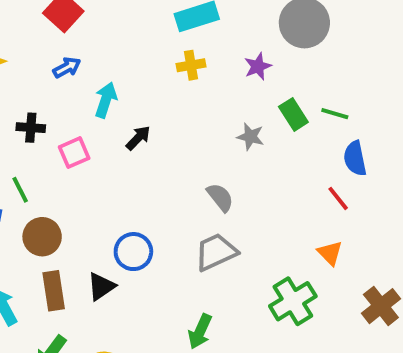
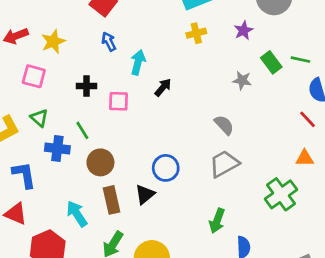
blue arrow: (67, 67) -> (109, 42), turned -84
pink square: (74, 153) -> (118, 101), turned 30
orange triangle: (330, 253) -> (305, 158), turned -42

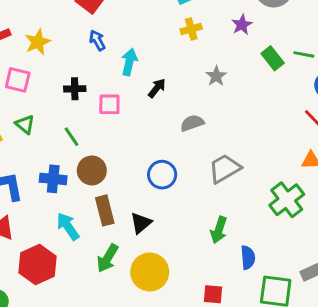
gray star: (242, 80) -> (216, 76), moved, turned 30
gray semicircle: (224, 125) -> (192, 123), moved, turned -65
blue cross: (57, 149) -> (53, 179), moved
black triangle: (145, 194) -> (141, 223), moved

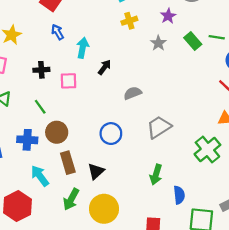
gray star: (216, 76) -> (158, 43), moved

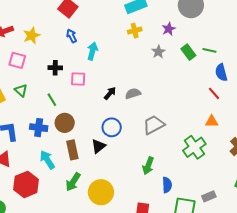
black arrow: (105, 67) -> (110, 93), moved
black triangle: (96, 171) -> (98, 146), moved

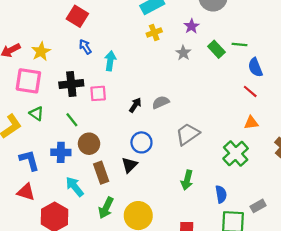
pink square: (17, 60) -> (28, 81), size x1.4
black cross: (55, 68) -> (71, 84), size x1.5
blue semicircle: (167, 185) -> (221, 194), moved

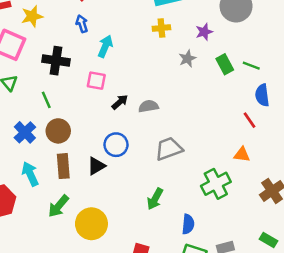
pink square: (98, 93) -> (96, 81), moved
blue cross: (61, 152) -> (25, 132), turned 30

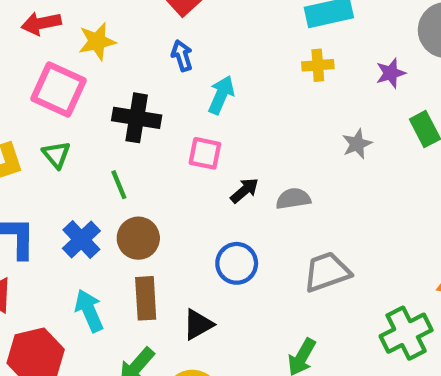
gray star: (187, 59) -> (357, 144), moved
black triangle: (96, 166) -> (198, 325), moved

